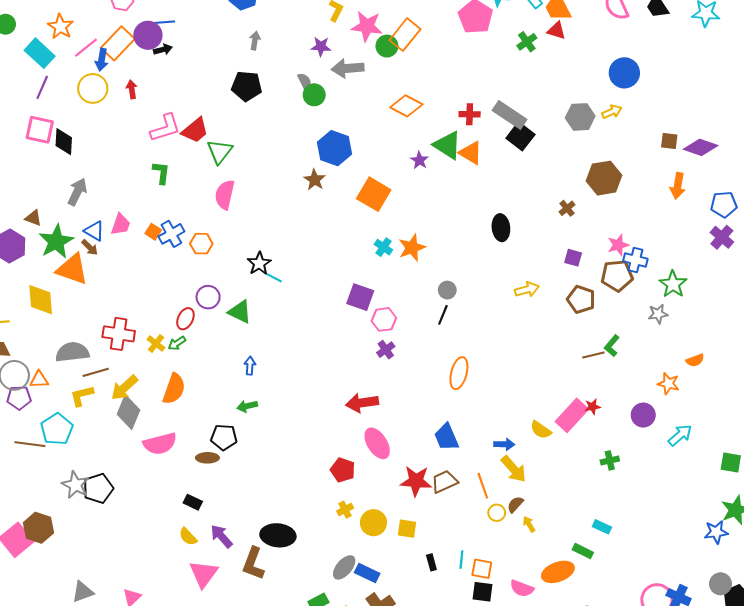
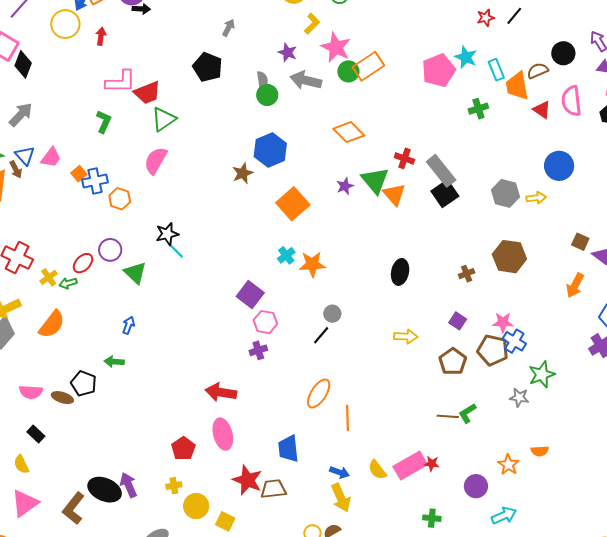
red triangle: (556, 31) -> (542, 110), moved
pink semicircle: (160, 444) -> (31, 392), moved, size x0.7
orange line: (483, 486) -> (347, 418), moved
purple arrow: (221, 536) -> (128, 485), moved

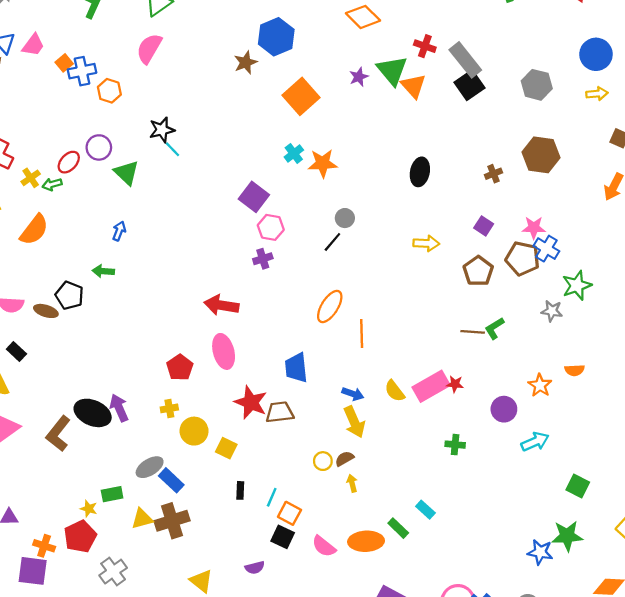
yellow arrow: (536, 198) -> (597, 94), moved

